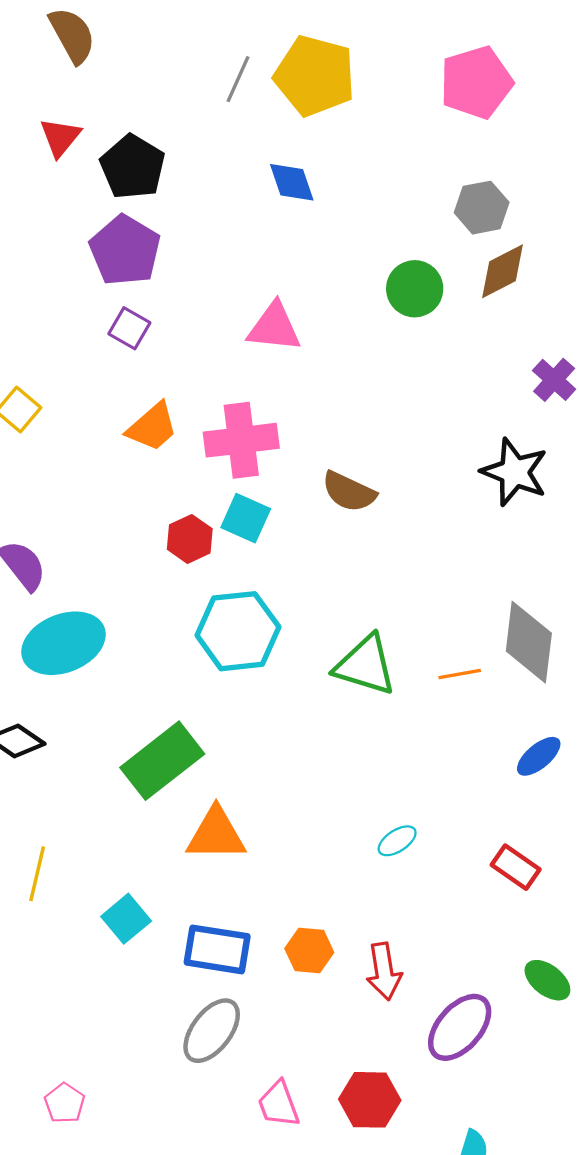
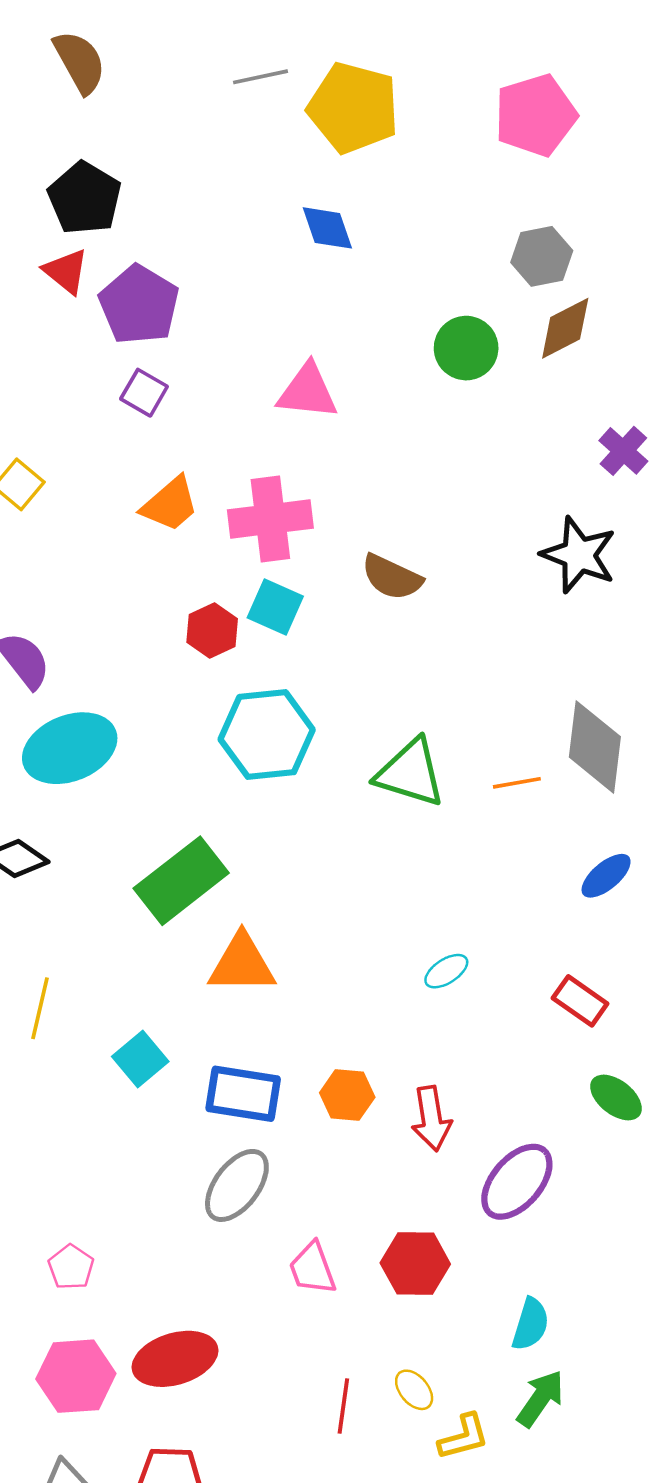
gray line: (238, 79) -> (260, 77), moved, turned 54
red triangle: (60, 137) -> (66, 271), moved, turned -30
black pentagon: (133, 167) -> (85, 198), moved
green ellipse: (547, 980) -> (616, 1097), moved

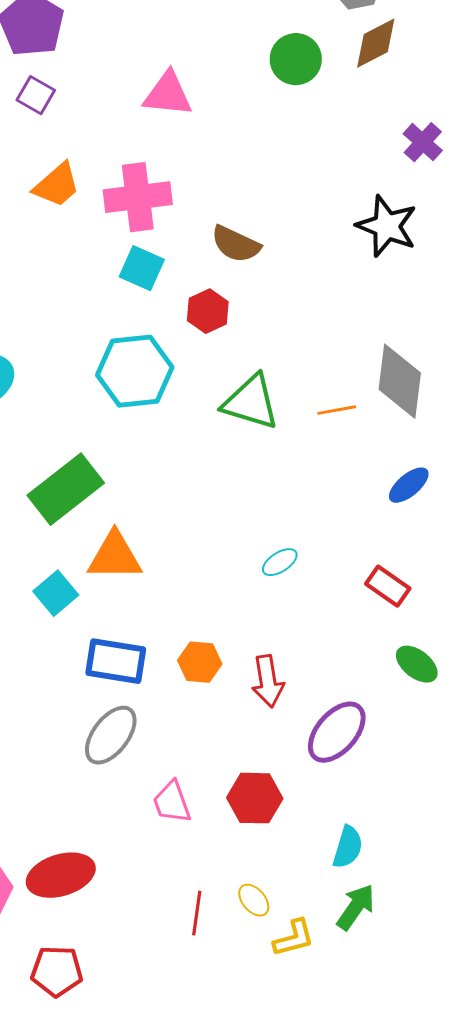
red hexagon: (212, 631) -> (208, 311), moved
cyan square: (140, 1059) -> (56, 593), moved

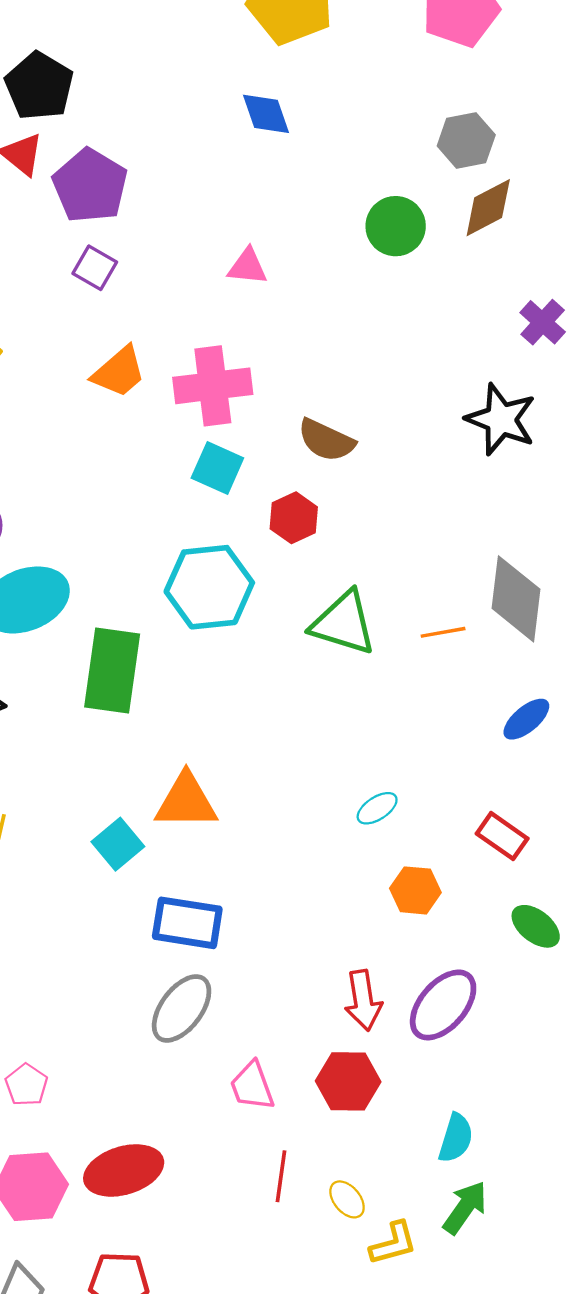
pink triangle: (168, 94) -> (247, 267), size x0.7
green rectangle: (66, 489) -> (112, 671), moved, turned -44
orange hexagon: (200, 662) -> (415, 890), moved
red arrow: (268, 681) -> (363, 1000), moved
red line: (197, 913) -> (281, 1176), moved

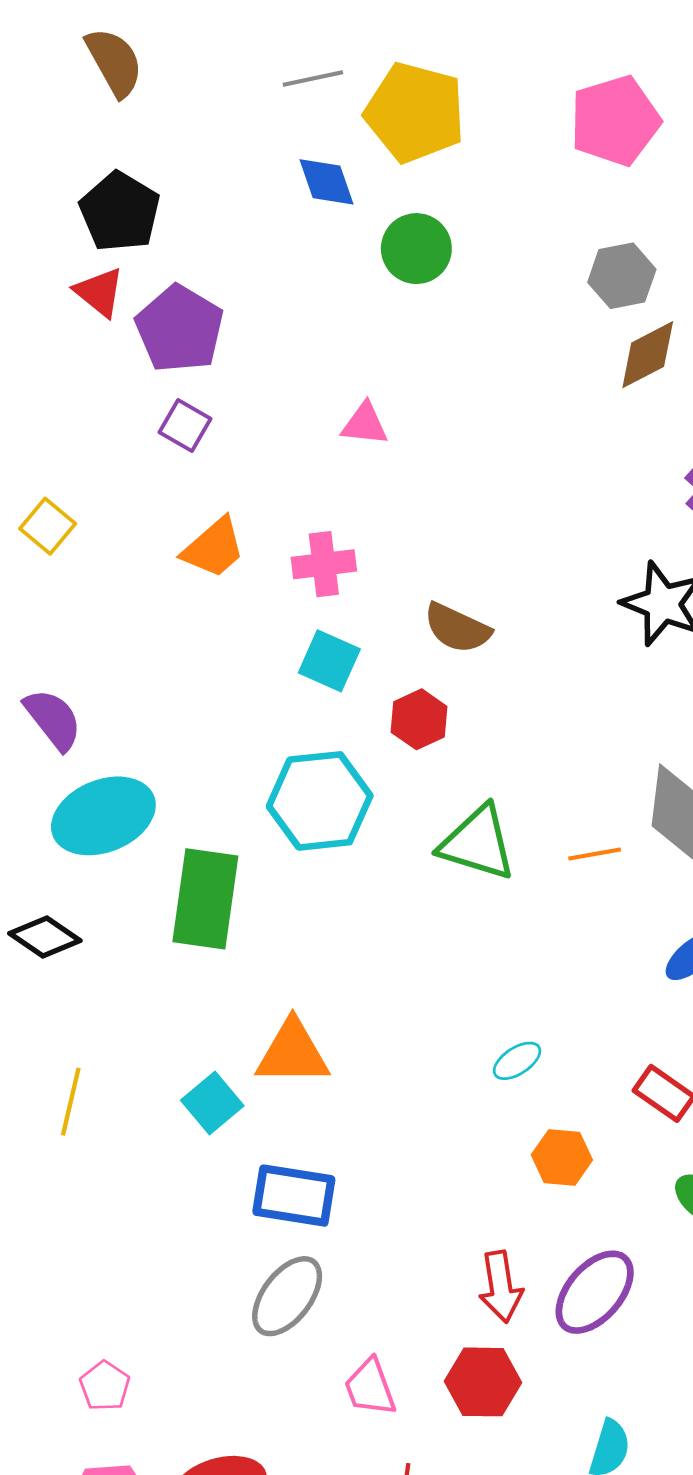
blue diamond: (266, 114) -> (327, 182), moved
green circle: (396, 226) -> (416, 249), moved
pink cross: (213, 386) -> (324, 564), size x0.7

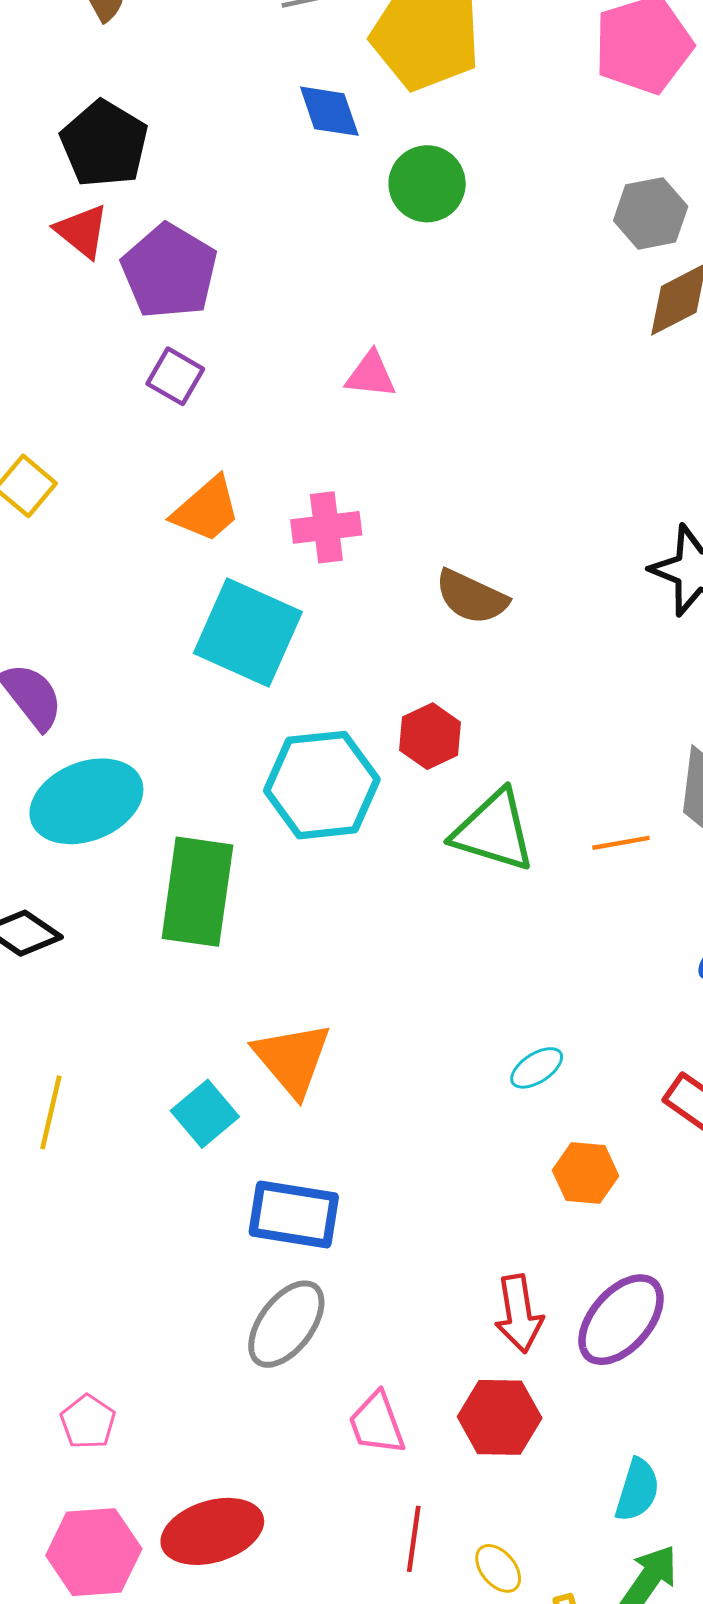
cyan square: (329, 661) -> (248, 633), moved, size x1.6
red hexagon: (419, 719) -> (430, 736), moved
orange triangle: (293, 1053) -> (292, 1059), turned 50

